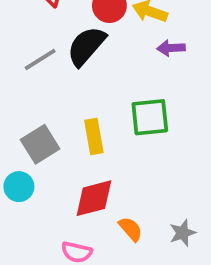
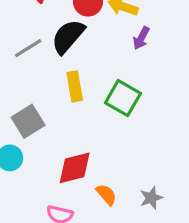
purple arrow: (171, 48) -> (141, 38), turned -60
green square: (150, 117) -> (123, 98), turned 36
yellow rectangle: (94, 137) -> (75, 86), moved

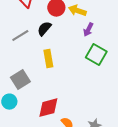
black semicircle: (68, 36) -> (44, 29), size x0.7
green square: (123, 98) -> (96, 55), moved

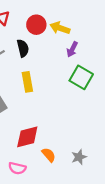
black semicircle: (44, 29) -> (23, 48), turned 126

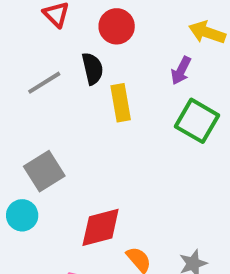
yellow arrow: (60, 28) -> (207, 32), moved
yellow rectangle: (27, 82) -> (121, 103), moved

